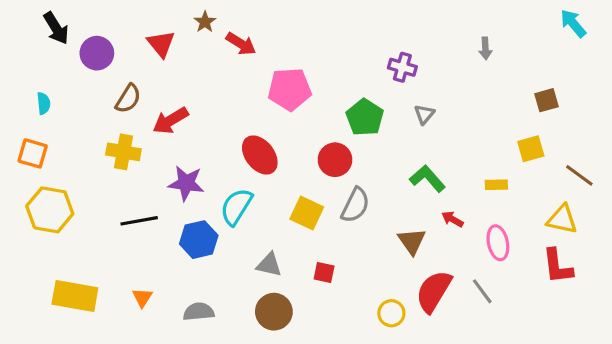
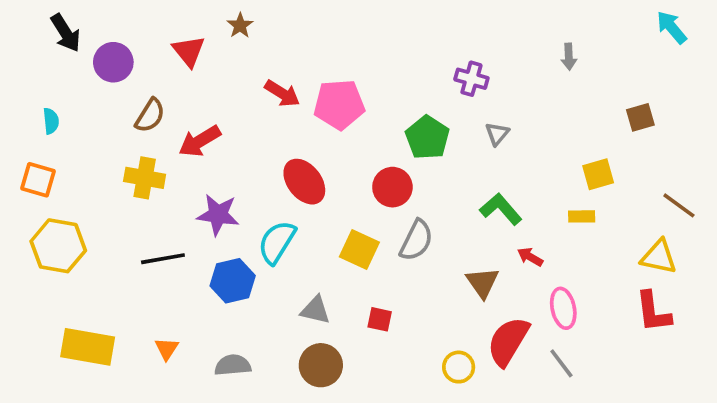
red arrow: (241, 44) -> (282, 93), moved
yellow square: (531, 149) -> (598, 174), moved
pink ellipse: (498, 243) -> (563, 308), moved
gray line: (482, 291) -> (561, 363), moved

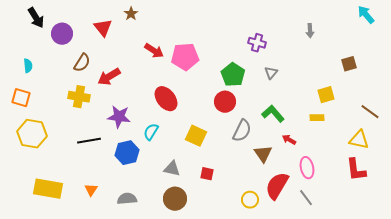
red circle: (392, 187) -> (225, 102), moved
gray semicircle: (416, 240) -> (242, 131), moved
cyan semicircle: (277, 242) -> (151, 132), size x0.7

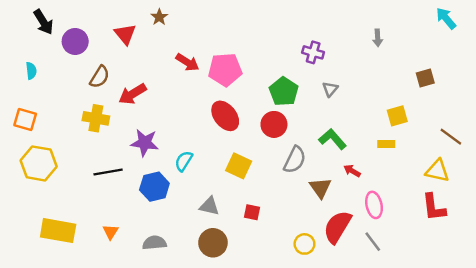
cyan semicircle: (28, 66) -> (31, 71), moved
red ellipse: (166, 99) -> (225, 116), moved

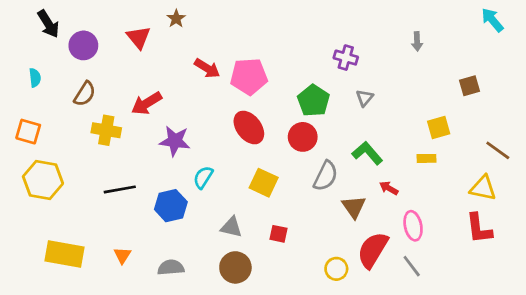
brown semicircle: (100, 77) -> (85, 94), moved
purple star: (145, 143) -> (175, 141), moved

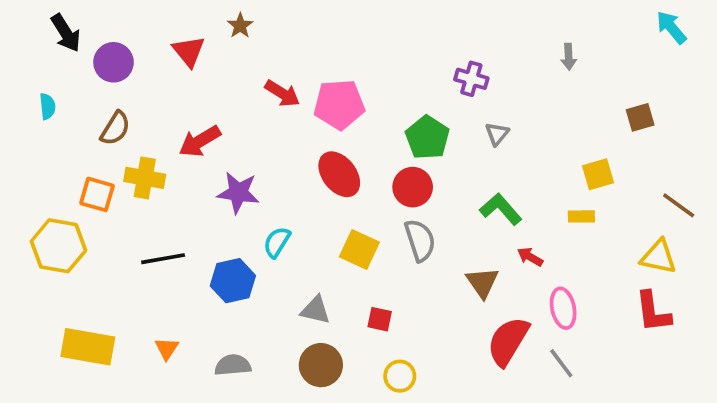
orange square: (28, 132) -> (97, 194), moved
gray semicircle: (326, 176) -> (420, 240), moved, turned -44
yellow circle: (336, 269) -> (400, 376), moved

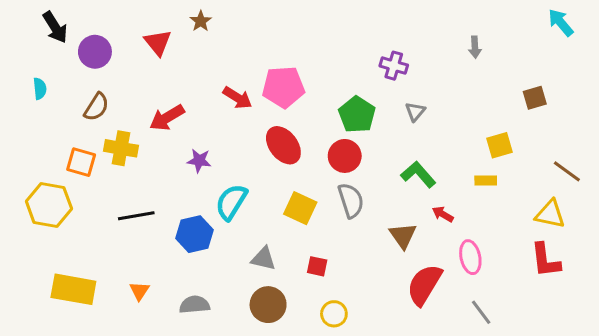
red arrow: (282, 94) -> (237, 98), moved
purple star: (238, 193) -> (199, 161), size x0.7
cyan semicircle: (277, 242) -> (231, 202), size x1.4
gray line: (561, 363) -> (481, 312), moved

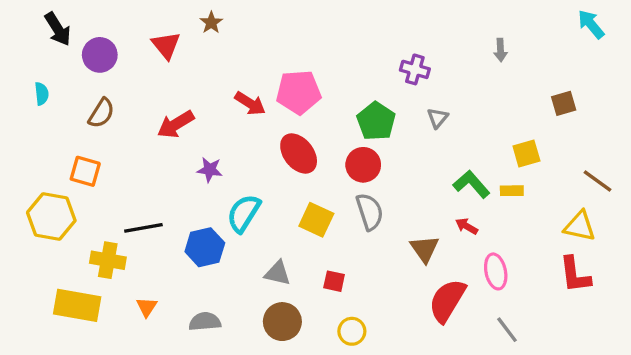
yellow cross: (121, 148) -> (108, 260), moved
green L-shape: (418, 174) -> (471, 184), moved

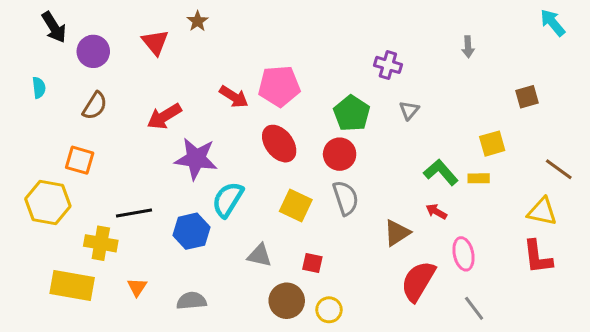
purple star: (210, 170) -> (196, 159), size x1.8
brown triangle: (425, 249) -> (397, 233), turned 32
brown circle: (282, 322) -> (287, 301), moved

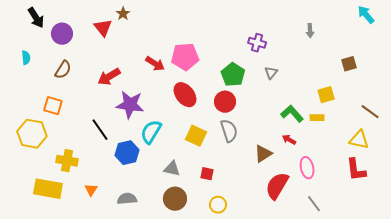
brown star: (198, 21) -> (123, 14), moved
black line: (134, 213) -> (100, 130), moved, turned 65
brown circle: (287, 301) -> (175, 199), moved

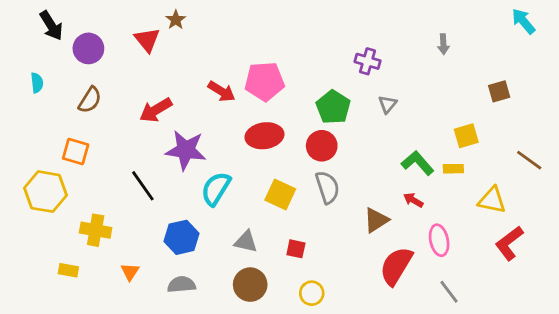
red ellipse: (185, 95) -> (264, 136), turned -60
yellow triangle: (359, 140) -> (492, 200), moved
blue hexagon: (127, 153) -> (181, 237), moved
red L-shape: (356, 170) -> (509, 243), turned 60
yellow rectangle: (48, 189) -> (68, 270), size x0.5

